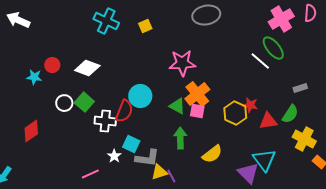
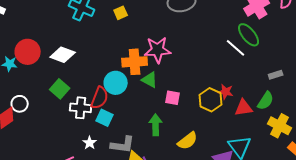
red circle: (52, 65) -> (28, 52), size x1.6
orange cross: (197, 94) -> (135, 62), moved, turned 35
white circle: (64, 103) -> (20, 104), moved
green triangle: (177, 106) -> (150, 80), moved
cyan square: (131, 144) -> (105, 118), moved

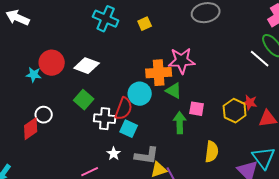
green arrow: (156, 125) -> (180, 123), moved
yellow semicircle: (188, 141) -> (212, 152), turned -45

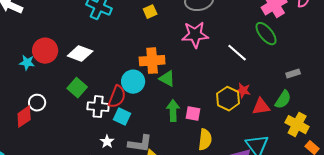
yellow square: (145, 24) -> (150, 12), moved
white line: (260, 59) -> (237, 53), moved
pink star: (182, 61) -> (195, 35), moved
pink square: (197, 109) -> (193, 114), moved

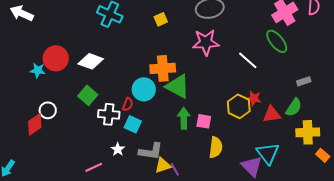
green triangle: (167, 79) -> (178, 86), size x1.5
red semicircle: (117, 97) -> (128, 104), size x0.6
yellow cross: (297, 125) -> (308, 132), turned -30

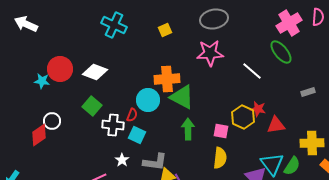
green semicircle: (294, 107) -> (292, 166), moved
pink square: (204, 121) -> (221, 131), moved

